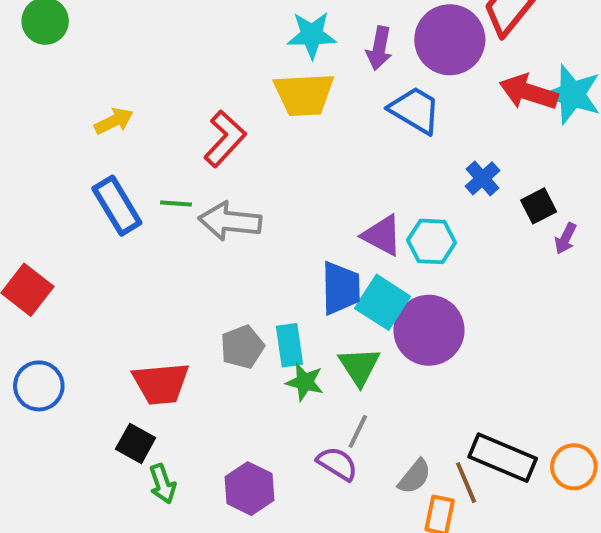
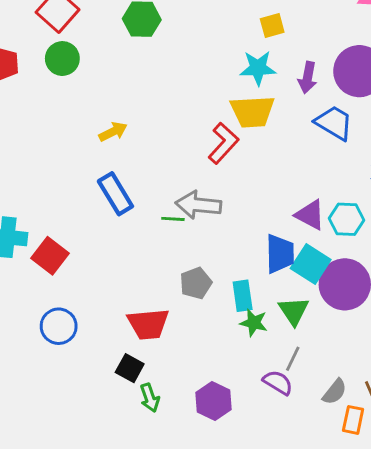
red L-shape: (225, 139) -> (223, 143), moved
green line: (176, 204) -> (173, 219), moved
gray pentagon: (242, 347) -> (196, 283), moved

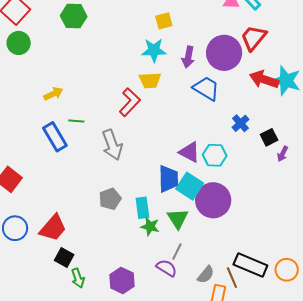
yellow trapezoid: (252, 112) -> (150, 80), size x0.7
gray arrow: (198, 205) -> (112, 145), turned -116
green line: (173, 219) -> (76, 121), moved
red trapezoid: (148, 324) -> (53, 228), moved, turned -44

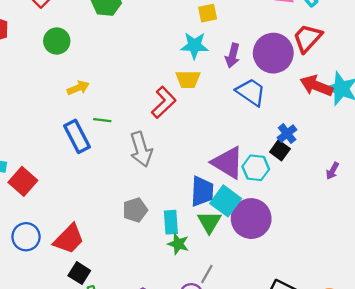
green circle: (19, 43) -> (57, 41), moved
black square: (269, 137) -> (280, 150), moved, turned -30
purple triangle: (189, 152) -> (228, 163), size x1.4
green triangle: (178, 219) -> (209, 222), moved

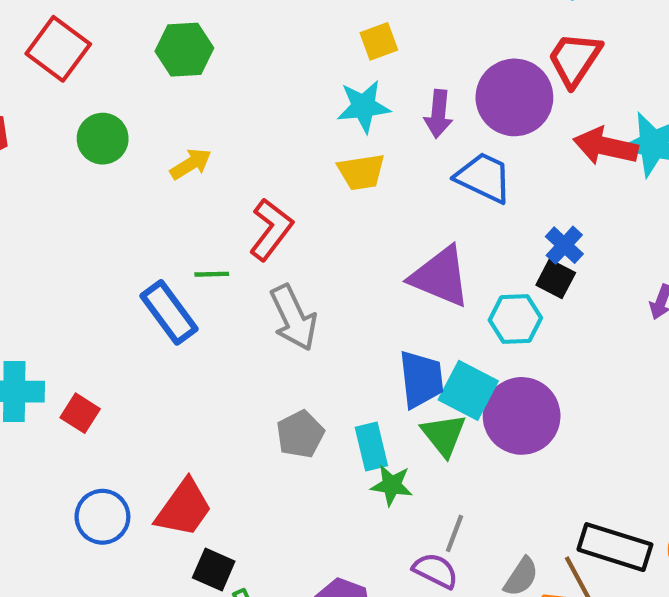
yellow arrow: (78, 88) -> (191, 164), moved
red L-shape: (164, 102) -> (271, 229), moved
purple triangle: (228, 163) -> (440, 277), moved
red square: (23, 181) -> (80, 413), size x0.7

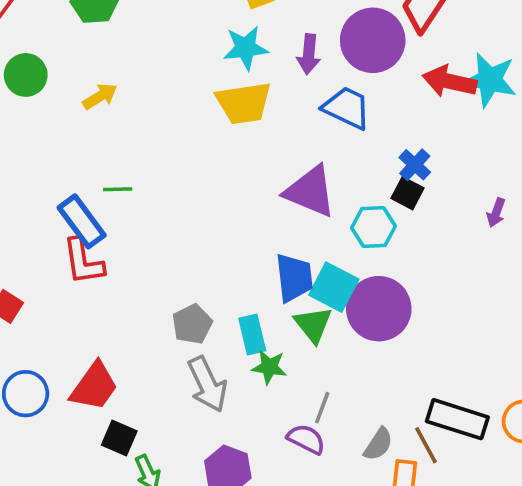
yellow trapezoid: (361, 172) -> (244, 103), size x1.4
red L-shape: (271, 229) -> (83, 262), moved, turned 134
gray arrow: (294, 318) -> (207, 384), moved

